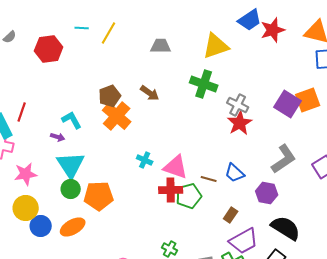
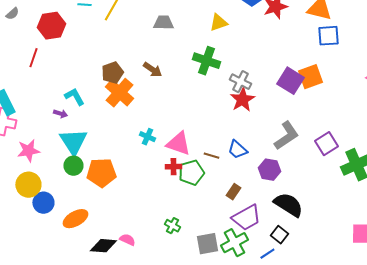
yellow triangle: (216, 46) -> (218, 23), size x0.7
red line: (22, 112) -> (33, 58), moved
red cross: (171, 190) -> (173, 167), size x0.7
orange ellipse: (73, 227) -> (75, 219), moved

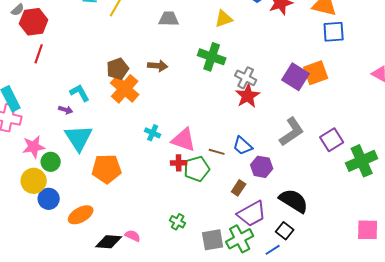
red hexagon: (51, 26) -> (34, 22), moved
brown arrow: (152, 70) -> (158, 66), turned -30
green circle: (73, 166) -> (51, 162), moved
purple hexagon: (269, 170) -> (262, 167), moved

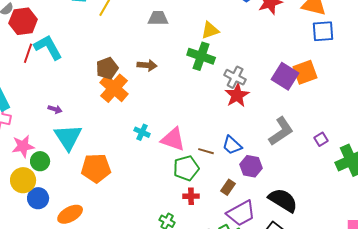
yellow triangle: (224, 19) -> (210, 30), moved
cyan L-shape: (80, 93) -> (48, 47), moved, size x1.4
purple square: (332, 140) -> (321, 139), size x0.6
red cross: (179, 163) -> (191, 196), moved

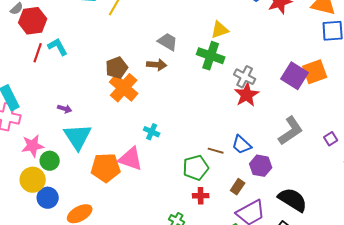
gray trapezoid: (158, 18) -> (168, 42), moved, turned 30
cyan L-shape: (48, 47) -> (58, 47), size x0.7
pink triangle: (173, 139) -> (131, 159), moved

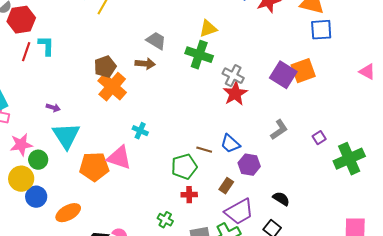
cyan L-shape: (58, 47) -> (46, 46), turned 30
gray L-shape: (291, 131) -> (279, 130), size x0.7
black semicircle: (293, 200) -> (281, 199), size x0.6

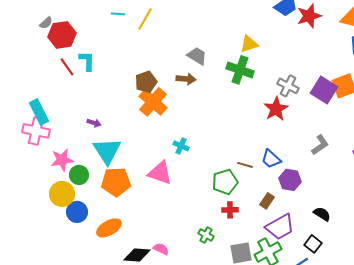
red line: (26, 52) -> (67, 67), turned -54
gray cross: (233, 76) -> (288, 86), moved
orange pentagon: (94, 167) -> (116, 182), moved

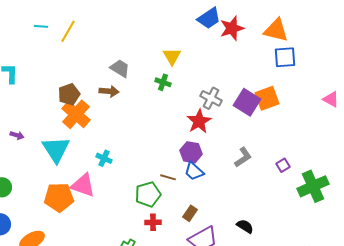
yellow triangle: (249, 44) -> (172, 56), turned -42
green cross: (240, 70) -> (163, 82), size x0.6
cyan triangle: (107, 151) -> (56, 149), moved
purple hexagon: (290, 180) -> (191, 152), moved
orange pentagon: (116, 182) -> (59, 197), moved

